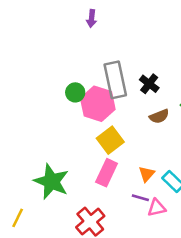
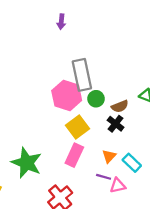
black cross: (149, 84) -> (116, 124), moved
green circle: (75, 92) -> (96, 99), moved

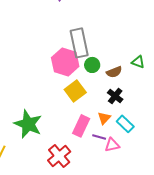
black cross: (116, 124) -> (115, 96), moved
pink rectangle: (74, 155) -> (81, 126), moved

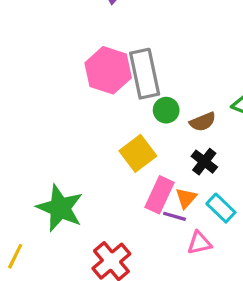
pink hexagon: (65, 62) -> (108, 70), moved
pink rectangle: (81, 126) -> (160, 195), moved
purple line: (99, 137) -> (174, 216), moved

